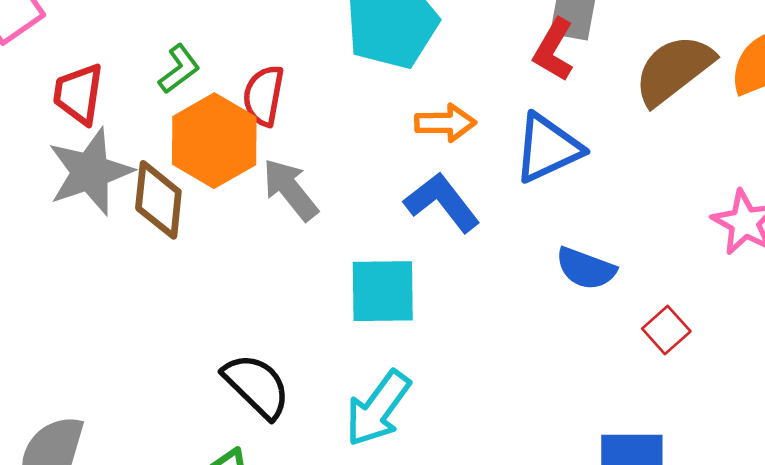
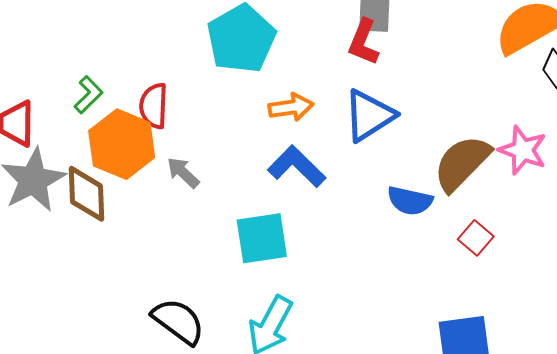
brown semicircle: (674, 70) -> (462, 163), moved
gray arrow: (290, 190) -> (183, 173), size x0.7

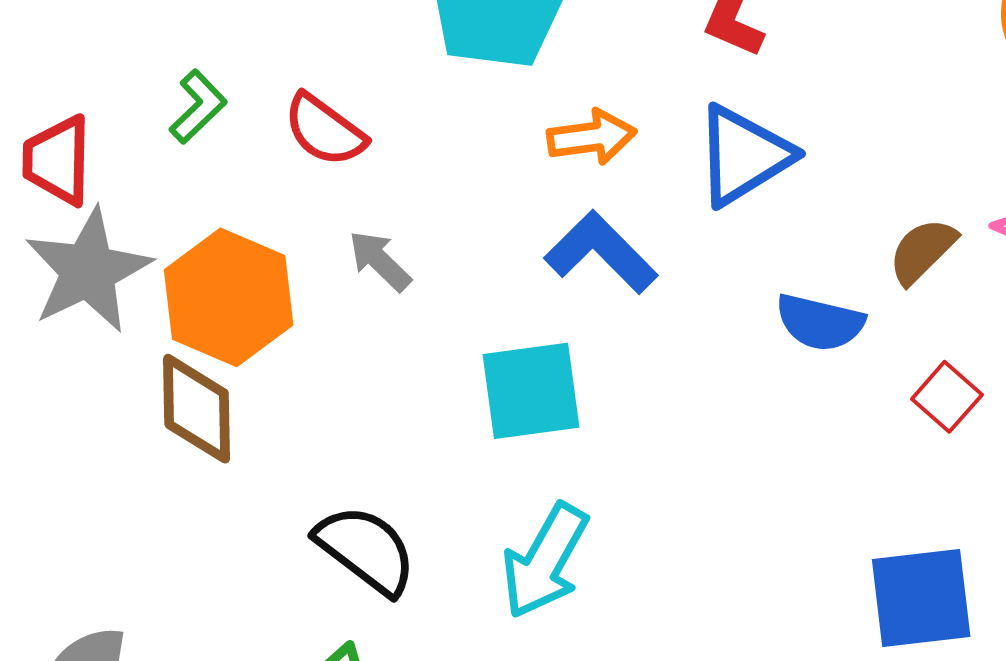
red semicircle: (154, 106) -> (325, 130), turned -57
orange hexagon: (122, 144) -> (229, 297), moved
brown semicircle: (462, 163) -> (922, 251), size x0.6
brown diamond: (87, 194) -> (197, 409), moved

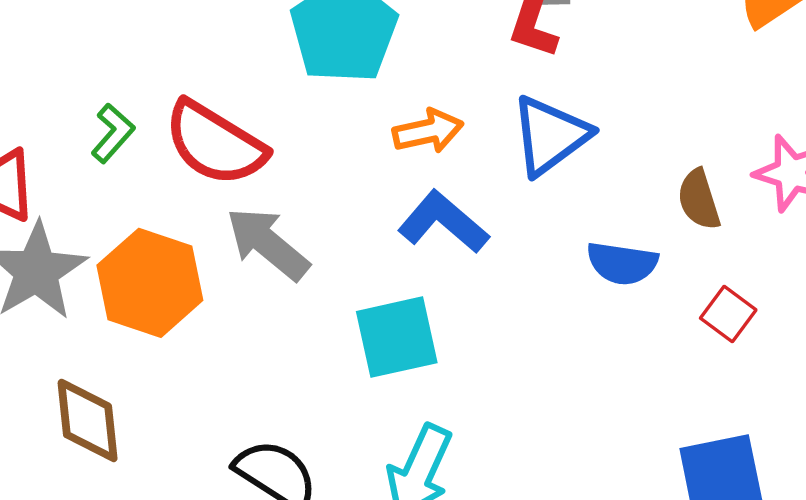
red semicircle: (325, 130) -> (215, 143), size x1.5
brown semicircle: (922, 251) -> (699, 200), turned -58
gray arrow: (380, 261) -> (268, 244), size x1.6
brown diamond: (197, 409) -> (88, 420), moved

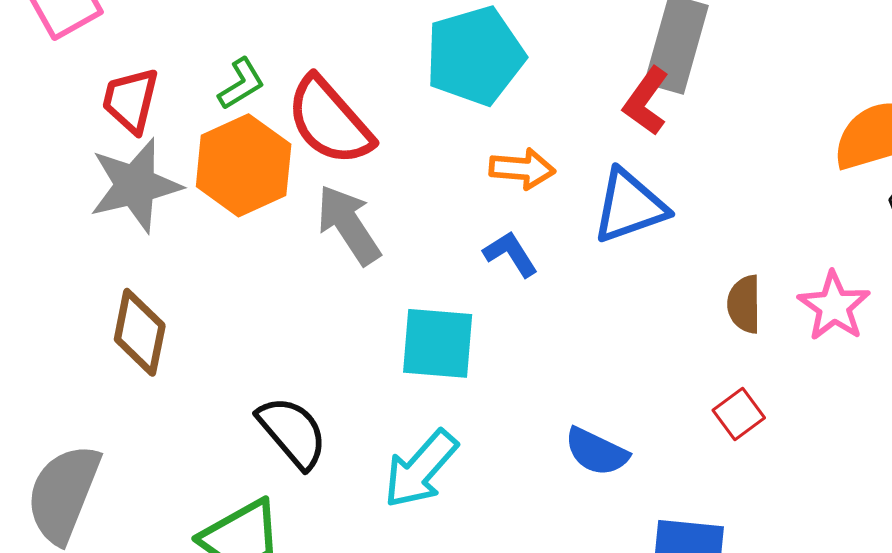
blue L-shape: (443, 222) -> (511, 254), size x0.7
blue semicircle: (622, 263) -> (596, 452), moved
orange hexagon: (150, 283) -> (244, 165), moved

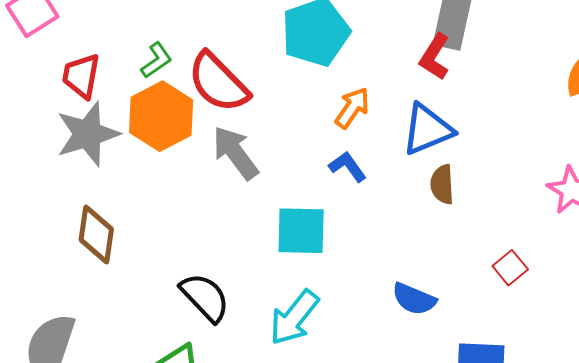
orange arrow: (522, 169) -> (352, 108), turned -57
brown semicircle: (744, 304) -> (442, 184), moved

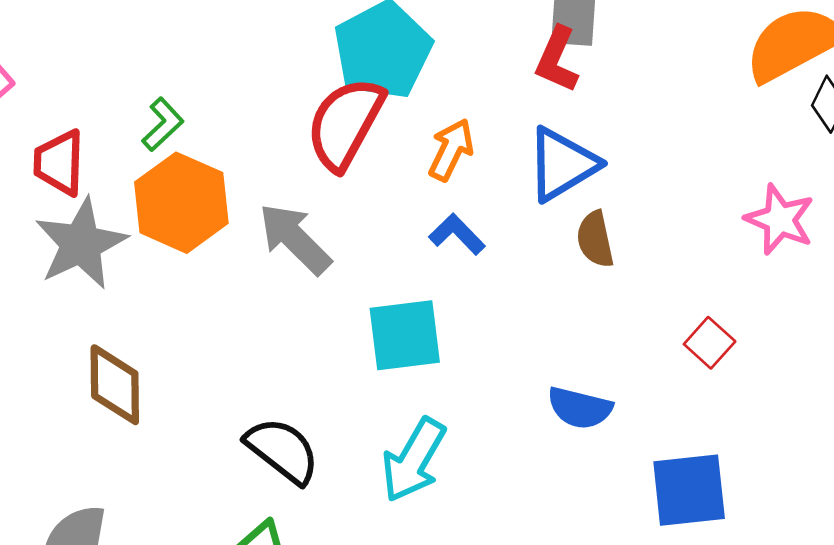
red semicircle: (218, 82) -> (345, 123), moved, turned 82

